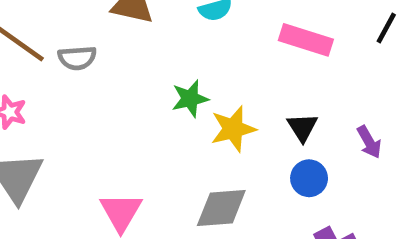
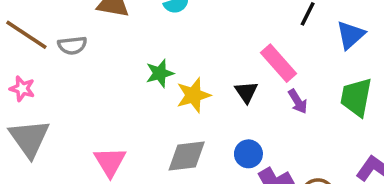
pink rectangle: (306, 40) -> (279, 63), moved, turned 33
blue circle: (309, 178) -> (248, 154), moved

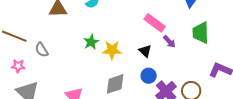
gray semicircle: (72, 45) -> (42, 50), moved, turned 77
black triangle: (246, 92) -> (145, 51), moved
yellow star: (193, 95) -> (112, 50), turned 30

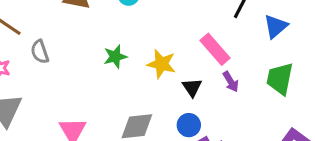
yellow star: (112, 50) -> (161, 64), moved

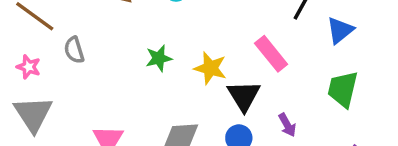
purple arrow: (231, 82) -> (287, 125), moved
black triangle: (192, 87) -> (244, 96), size x1.5

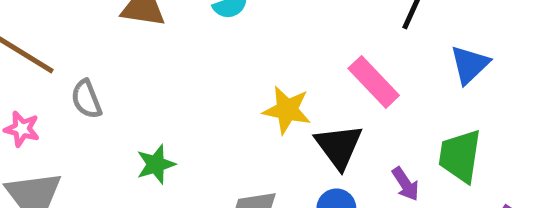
blue triangle: (340, 30) -> (470, 65), moved
green star: (159, 58) -> (156, 164), moved
green trapezoid: (343, 89) -> (460, 156), moved

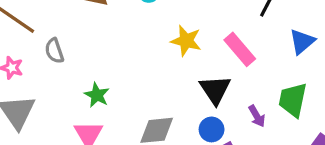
yellow star: (287, 110) -> (186, 41), moved
green star: (156, 164) -> (97, 95), turned -30

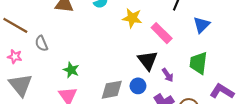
yellow star: (186, 41) -> (132, 18), moved
purple arrow: (257, 116) -> (168, 75), moved
blue circle: (212, 129) -> (138, 86), moved

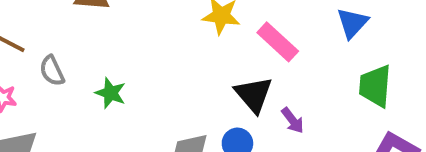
green trapezoid: (198, 63) -> (375, 86), moved
green star: (71, 70) -> (111, 93), moved

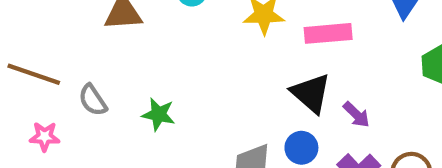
pink rectangle: (278, 42) -> (328, 33), turned -39

